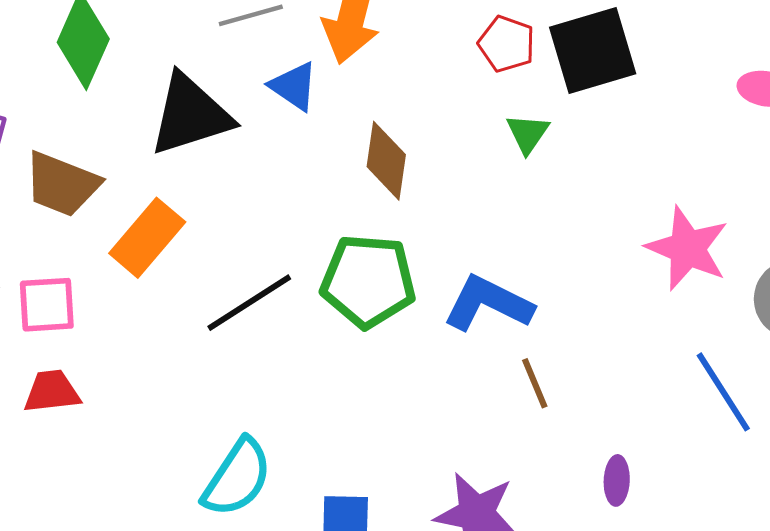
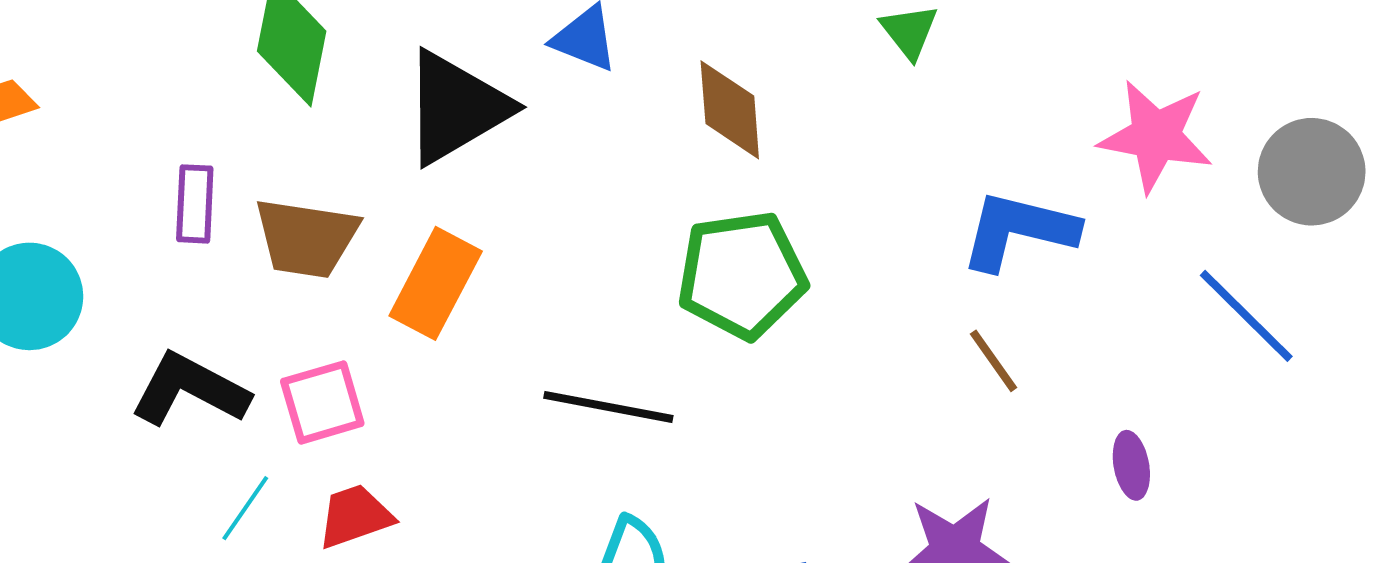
black line: (249, 303) -> (608, 407), moved, turned 56
blue L-shape: (488, 303) -> (1019, 230), moved

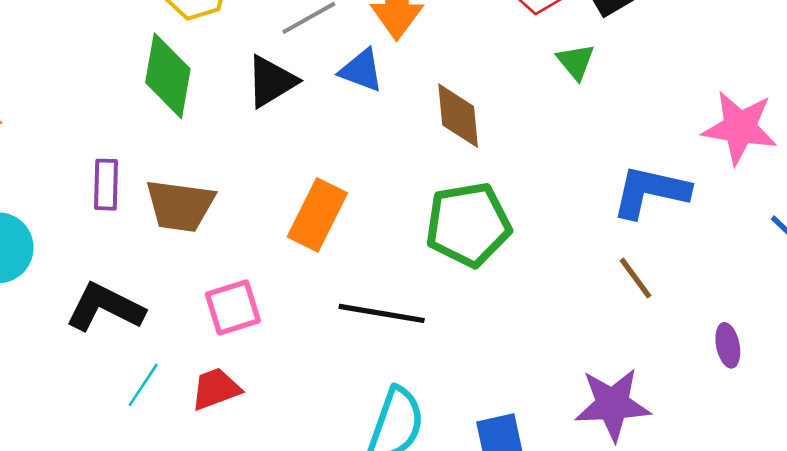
black triangle: (456, 108) -> (271, 81), moved, size x0.7
orange rectangle: (436, 283) -> (317, 215), moved
pink square: (322, 402) -> (233, 307), moved

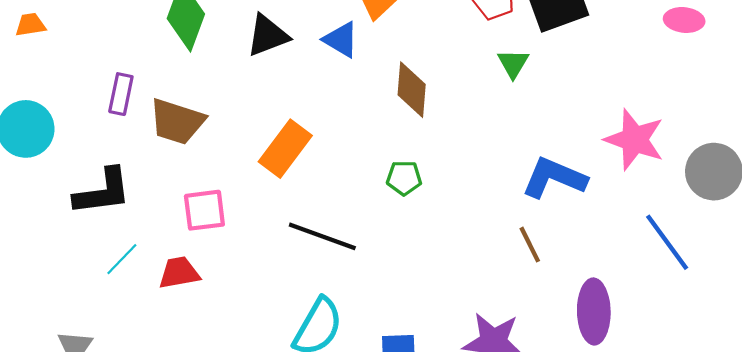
green pentagon: (468, 225) -> (404, 178), size x0.5
black L-shape: (105, 307) -> (103, 192), turned 136
purple ellipse: (728, 345) -> (594, 311), size x1.8

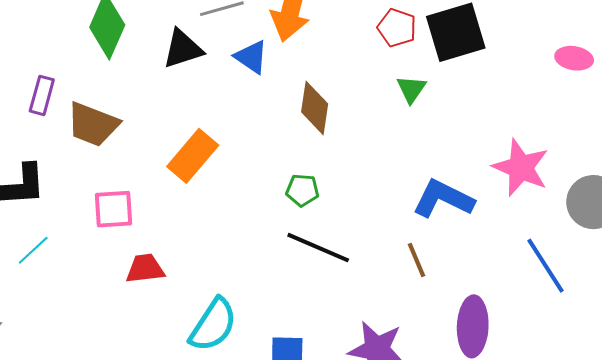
black line: (322, 236) -> (318, 248), moved
red trapezoid: (179, 273) -> (145, 269), moved

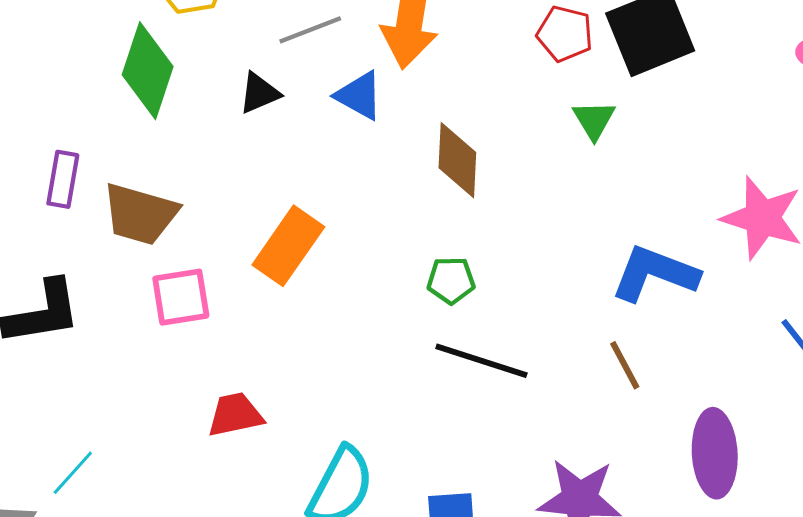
black triangle: (183, 49) -> (259, 93), size x0.7
pink square: (113, 209) -> (181, 297), moved
cyan line: (33, 250) -> (73, 473), moved

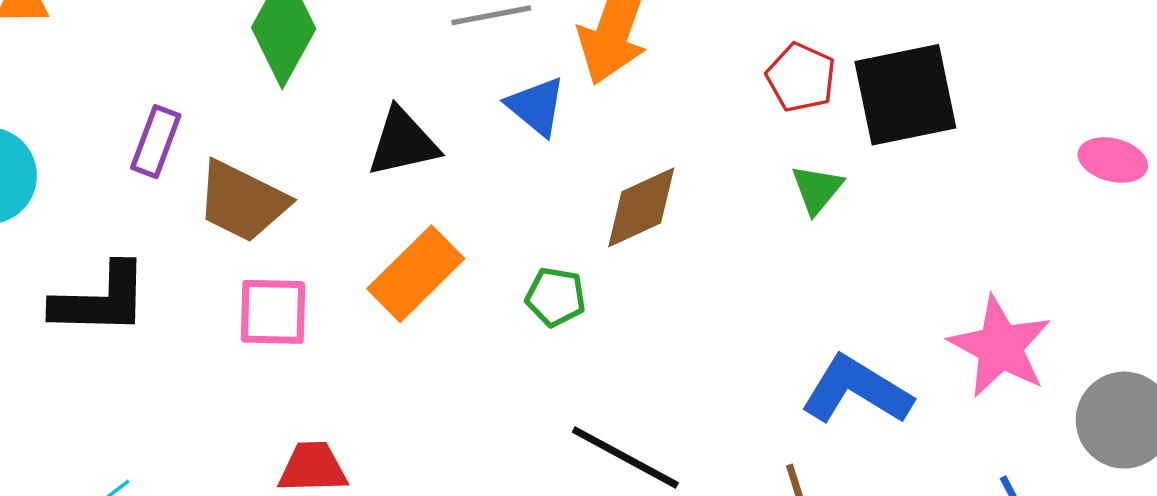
black triangle: (259, 93) -> (403, 142), moved, size x1.4
brown diamond: (457, 160) -> (641, 207), turned 52
green pentagon: (451, 280) -> (556, 297), moved

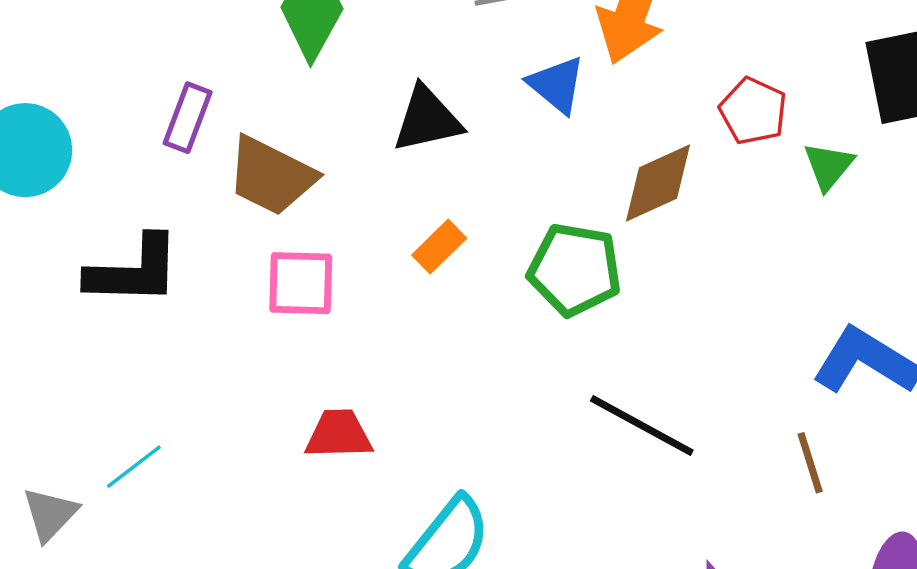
red pentagon: (801, 77) -> (753, 111), moved
orange rectangle: (416, 274) -> (439, 247), size x0.6
green pentagon: (556, 297) -> (575, 270), size x1.6

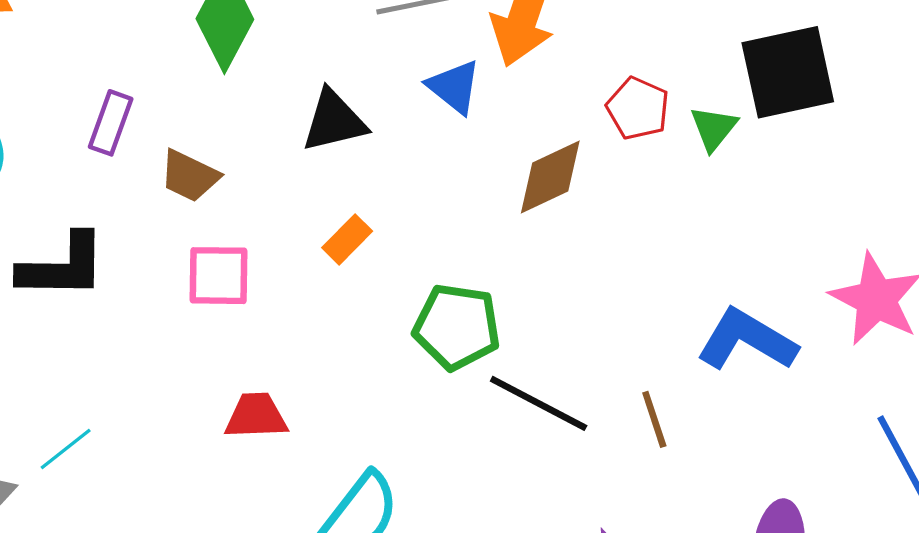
green triangle: (829, 166) -> (714, 128), moved
brown trapezoid: (271, 176) -> (189, 176), size x0.7
green pentagon: (575, 270) -> (457, 327), moved
brown line: (810, 463) -> (654, 419), moved

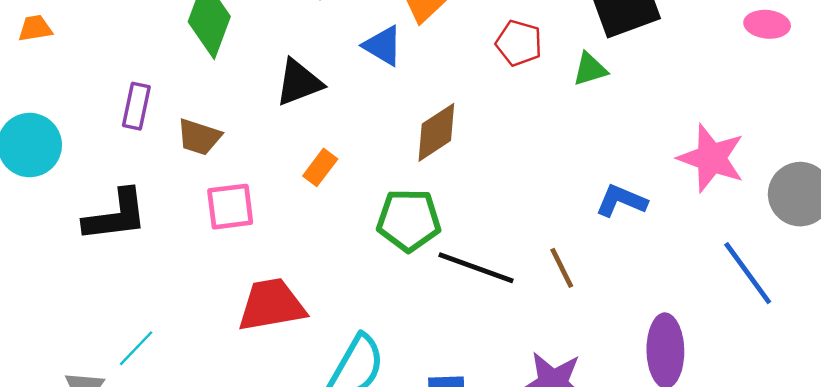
green triangle: (714, 128) -> (590, 69), moved, turned 42
brown diamond: (550, 177) -> (436, 132), moved
blue L-shape: (747, 340) -> (621, 201), size x0.7
red trapezoid: (256, 416) -> (272, 305), size x1.5

